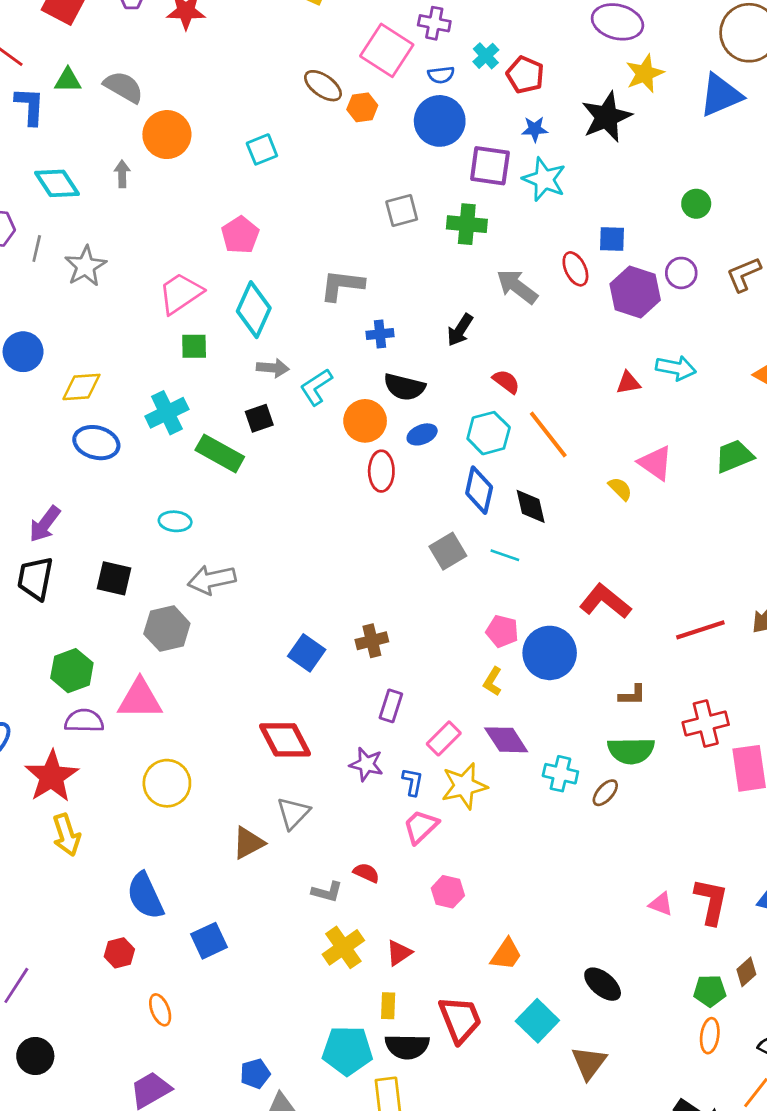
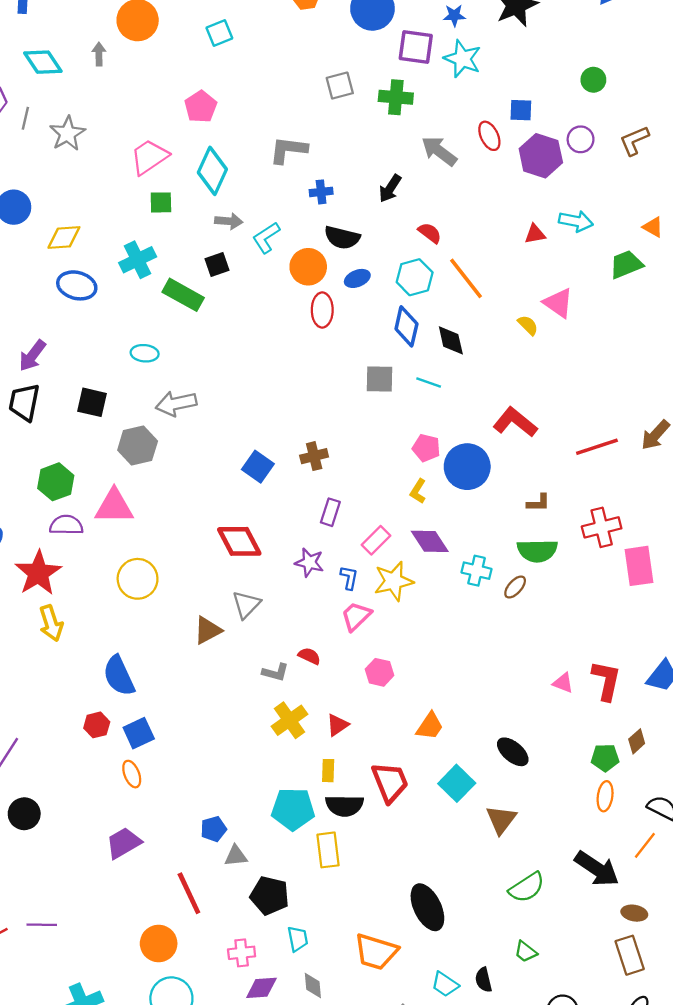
green trapezoid: (734, 456) -> (626, 264), moved
gray square: (448, 551) -> (380, 379), turned 32
blue square: (209, 941) -> (139, 733), moved

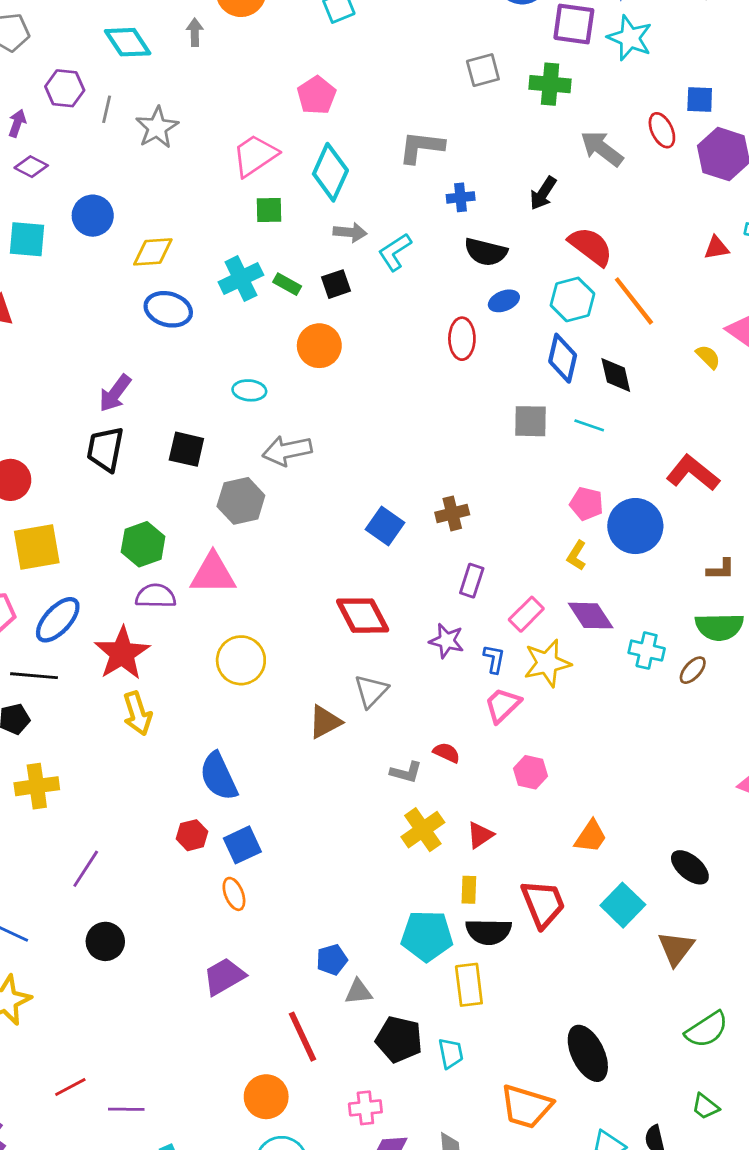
red semicircle: (430, 233) -> (591, 246), size x1.6
orange circle: (308, 267) -> (319, 346), moved
green rectangle: (183, 295) -> (287, 284), moved, size x0.6
purple line: (42, 925) -> (126, 1109), moved
cyan trapezoid: (298, 939) -> (451, 1053), moved

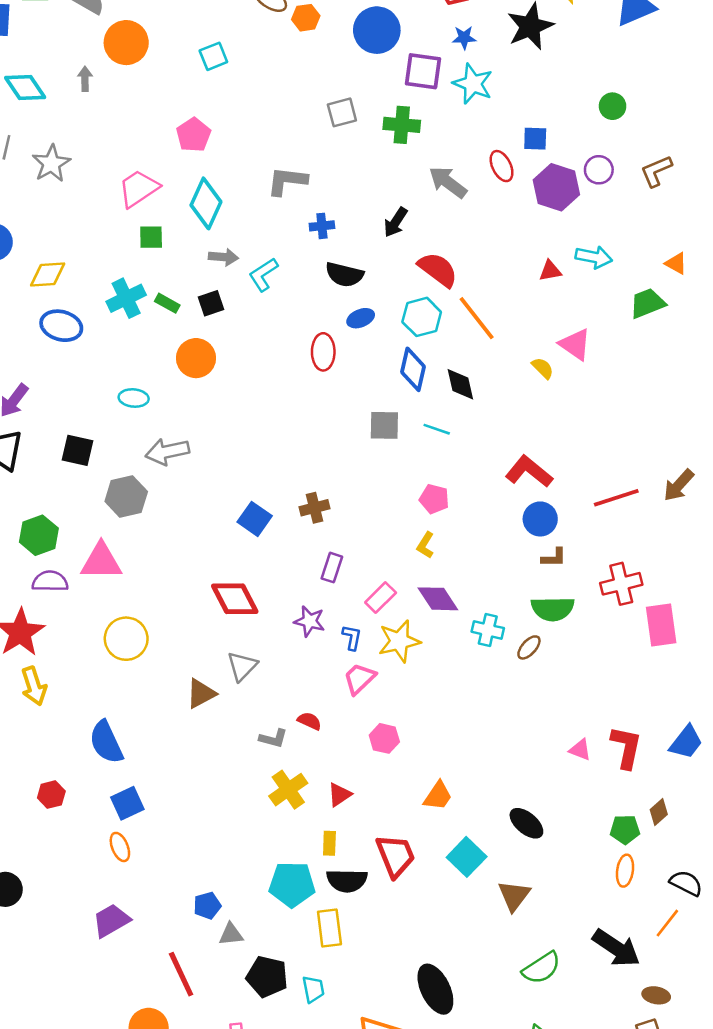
blue circle: (635, 526) -> (540, 519), moved, size x0.7
red hexagon: (192, 835) -> (51, 795), moved

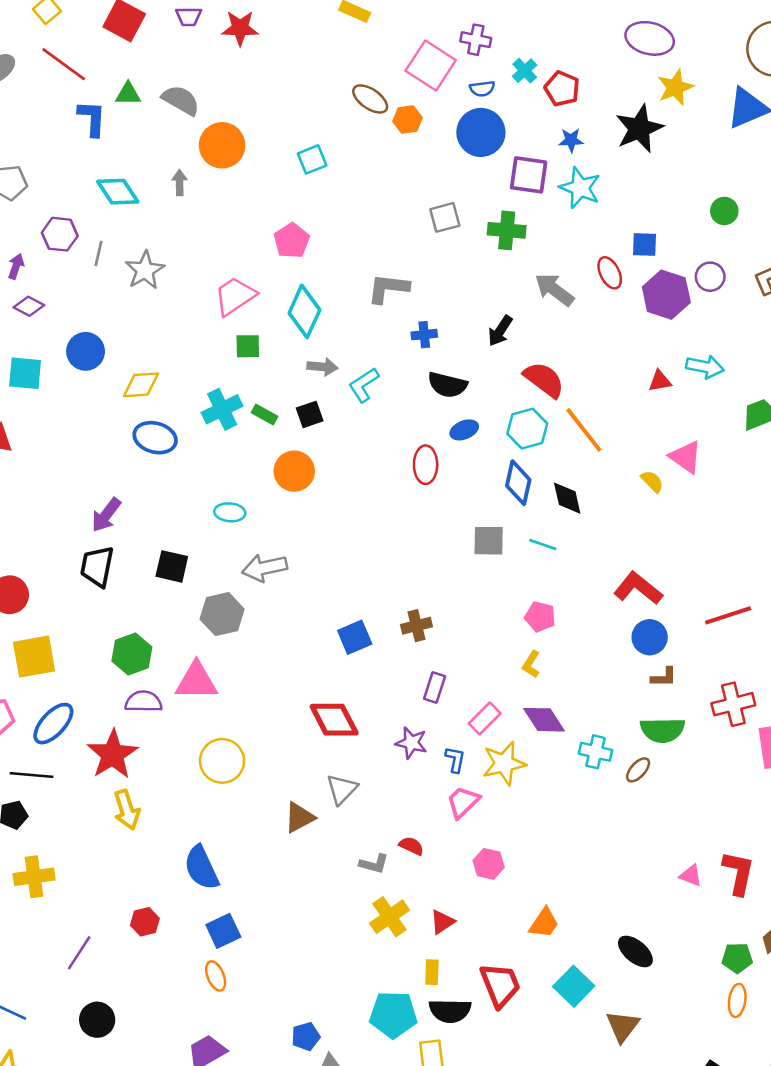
blue square: (255, 519) -> (355, 637), turned 32

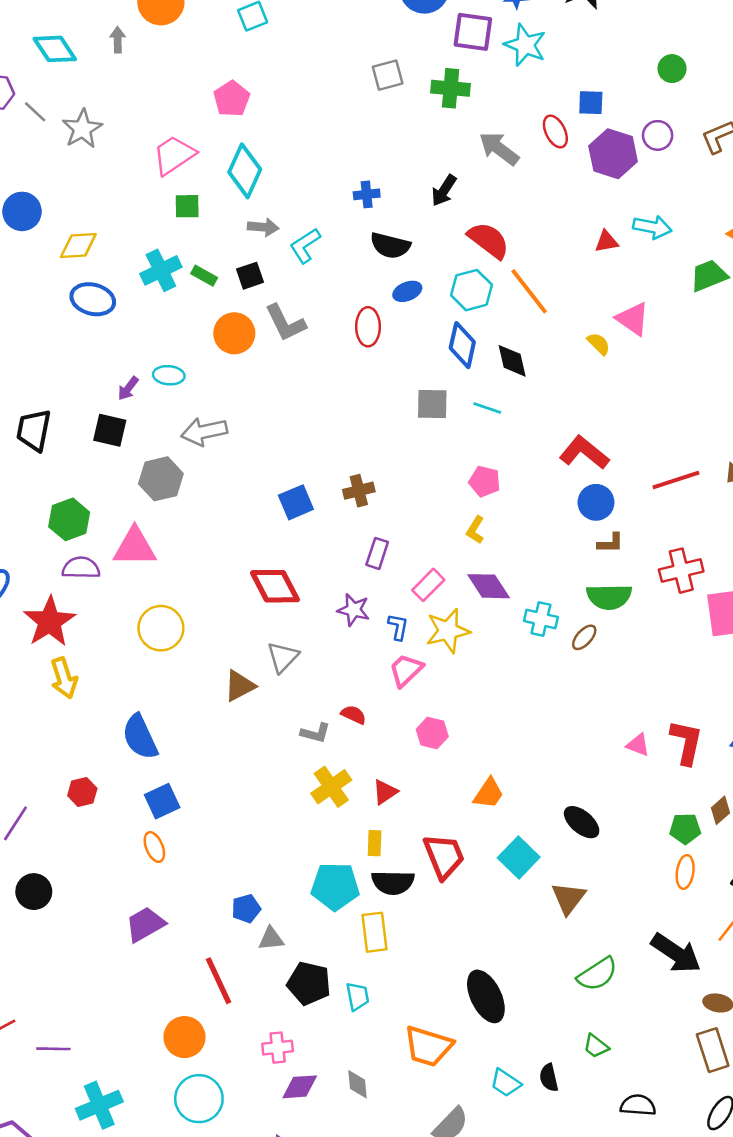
gray line: (98, 253) -> (35, 112), turned -60
gray L-shape: (388, 288) -> (285, 323), moved, turned -123
purple arrow: (106, 515) -> (128, 388), moved, size x0.7

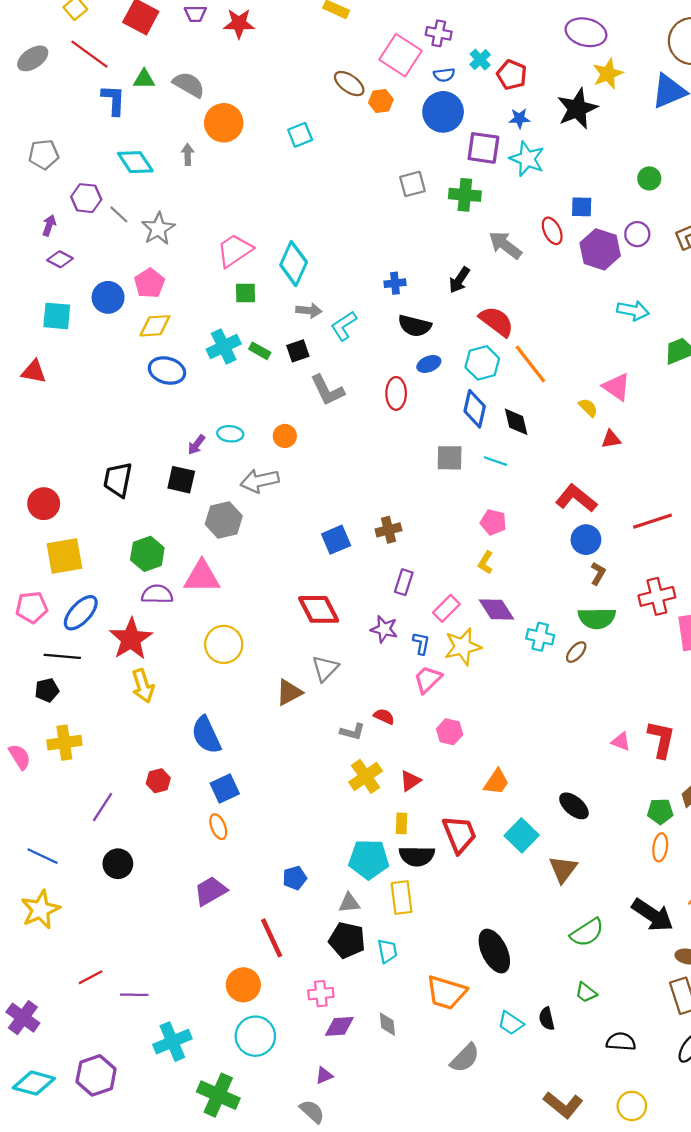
pink pentagon: (232, 99) -> (149, 283), moved
red triangle: (606, 242) -> (611, 439), moved
orange circle: (234, 333) -> (285, 436), moved, size x0.7
brown L-shape: (610, 543) -> (598, 573), turned -60
gray triangle: (271, 939) -> (349, 903), moved

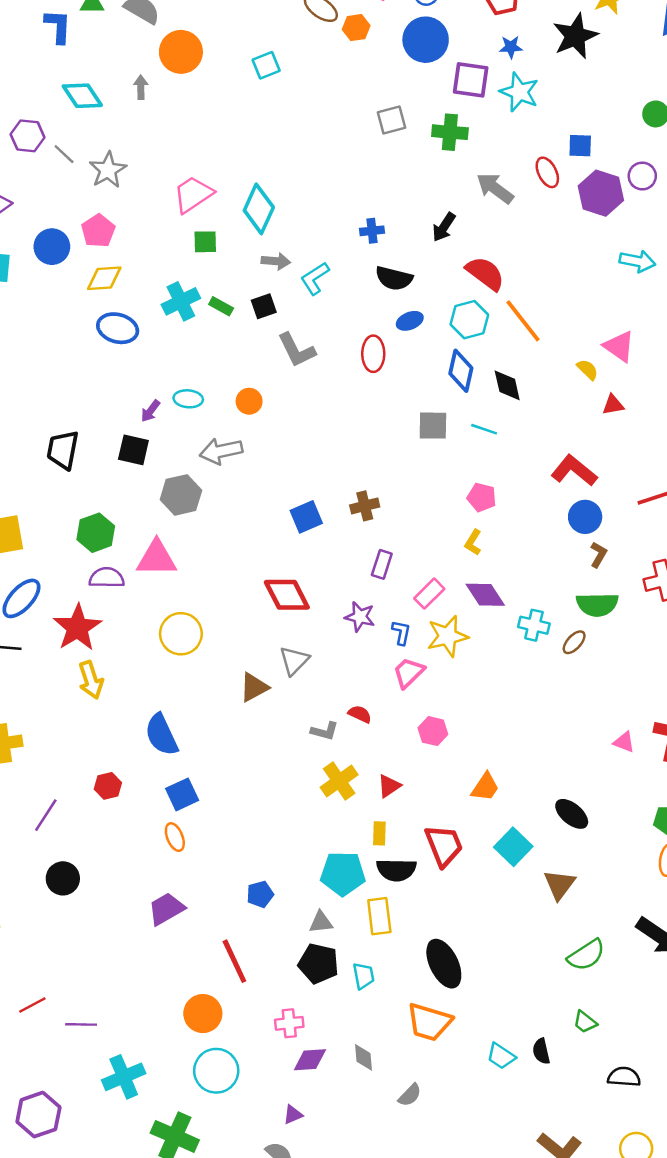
black ellipse: (494, 951) -> (444, 964), moved
gray semicircle: (465, 1058) -> (410, 1095), moved, size x0.7

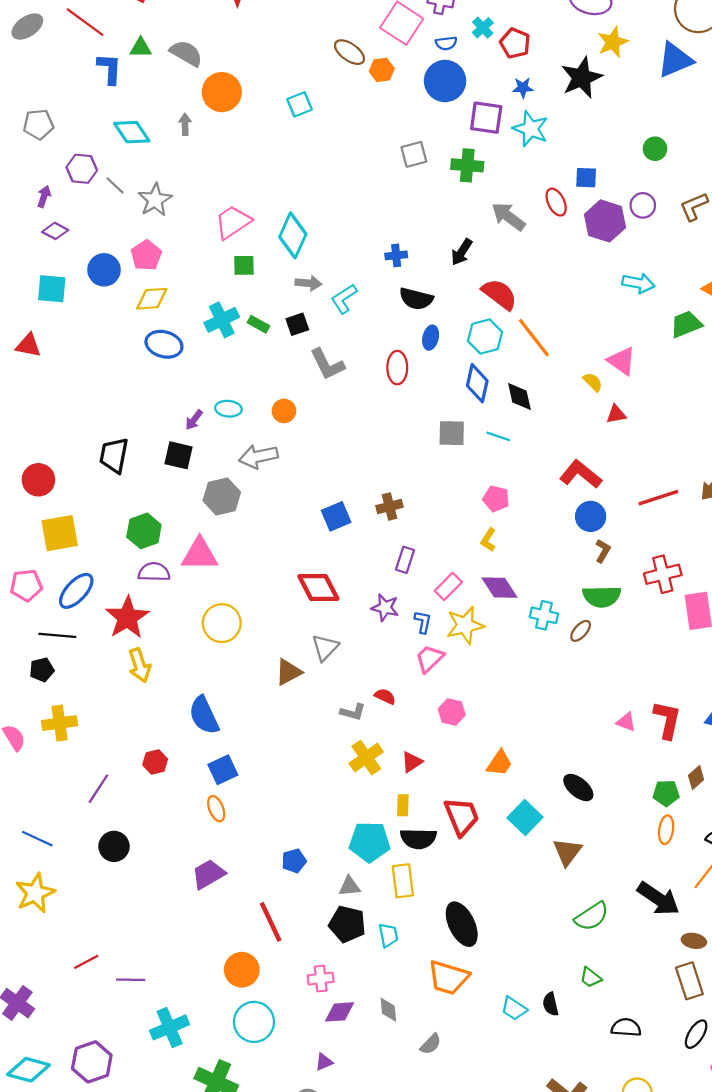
blue ellipse: (410, 321) -> (431, 338), turned -55

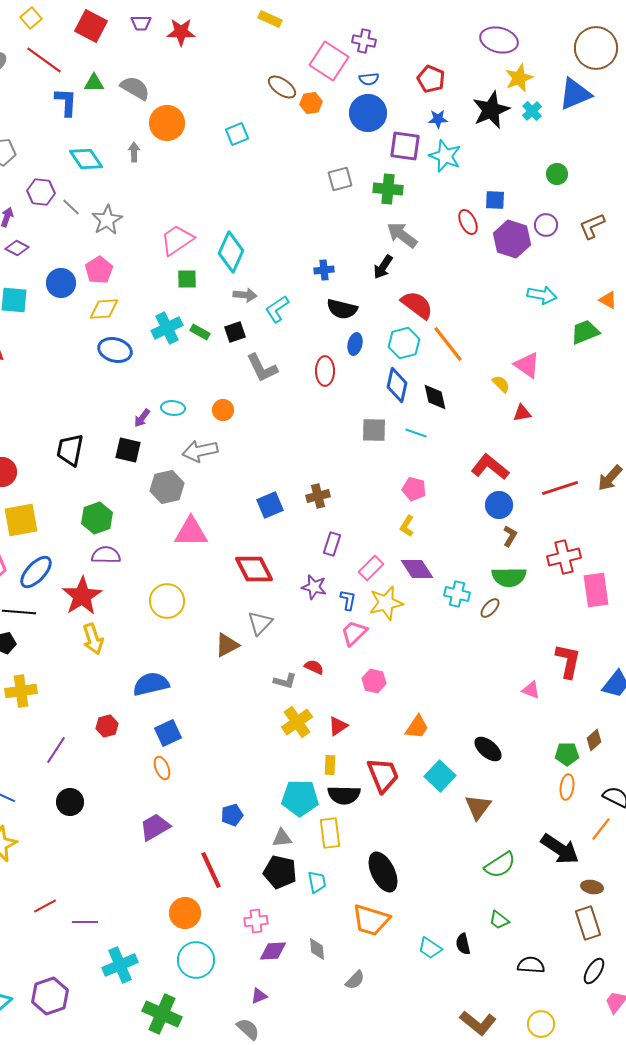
cyan cross: (483, 28) -> (532, 111), moved
gray arrow: (508, 217) -> (402, 235), moved
pink triangle: (200, 554) -> (191, 532), moved
blue semicircle: (204, 715) -> (151, 684), turned 102
red L-shape: (667, 720) -> (568, 661), moved

